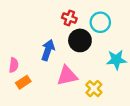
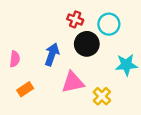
pink semicircle: (14, 65) -> (15, 59), moved

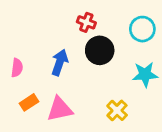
cyan circle: (109, 24) -> (142, 29), moved
pink triangle: (73, 82) -> (60, 109), moved

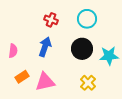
red cross: (86, 22) -> (51, 20), moved
cyan circle: (142, 29) -> (87, 19), moved
black circle: (100, 50) -> (82, 49), moved

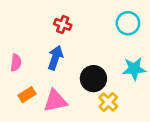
cyan circle: (87, 19) -> (128, 23), moved
black circle: (82, 49) -> (93, 79), moved

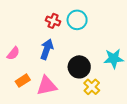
cyan circle: (128, 23) -> (77, 20), moved
pink semicircle: (16, 63) -> (13, 53), turned 32

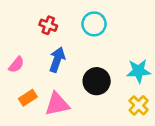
red cross: (53, 21) -> (48, 25), moved
yellow cross: (92, 87) -> (139, 105), moved

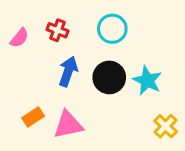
pink semicircle: (16, 65) -> (19, 38), moved
cyan star: (139, 71) -> (147, 81), moved, turned 30
black circle: (97, 81) -> (109, 77), moved

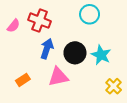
cyan circle: (112, 29) -> (90, 14), moved
red cross: (57, 30) -> (40, 21), size x1.5
pink triangle: (68, 125) -> (58, 77), moved

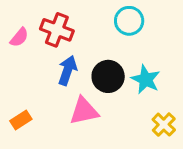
orange rectangle: (23, 80) -> (21, 120), moved

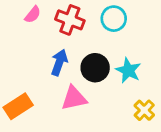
red cross: (57, 30) -> (70, 20), moved
pink semicircle: (19, 37) -> (33, 15), moved
orange rectangle: (21, 120) -> (18, 106), size x1.5

